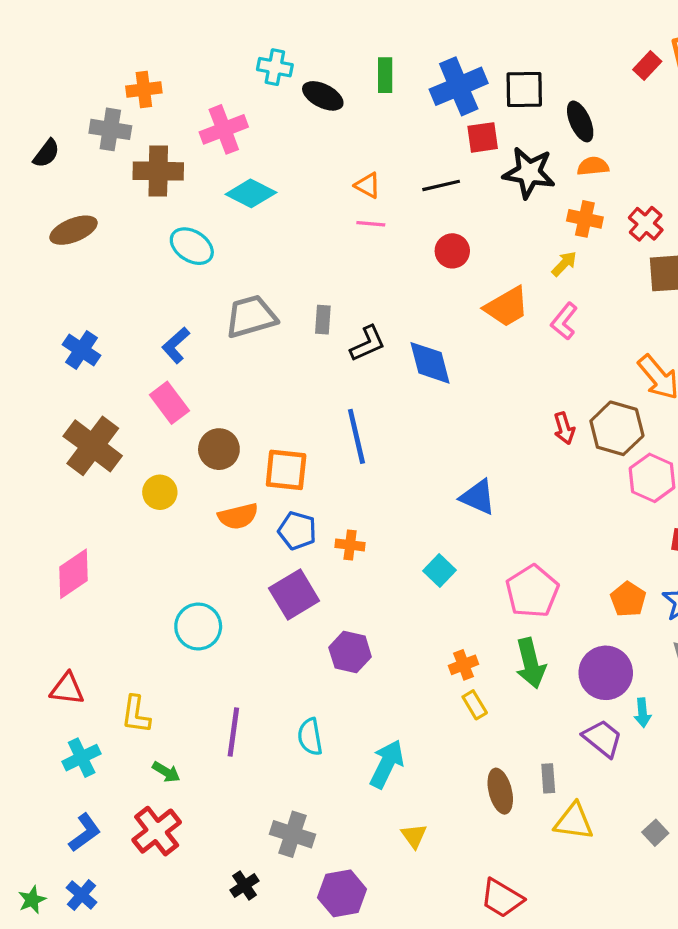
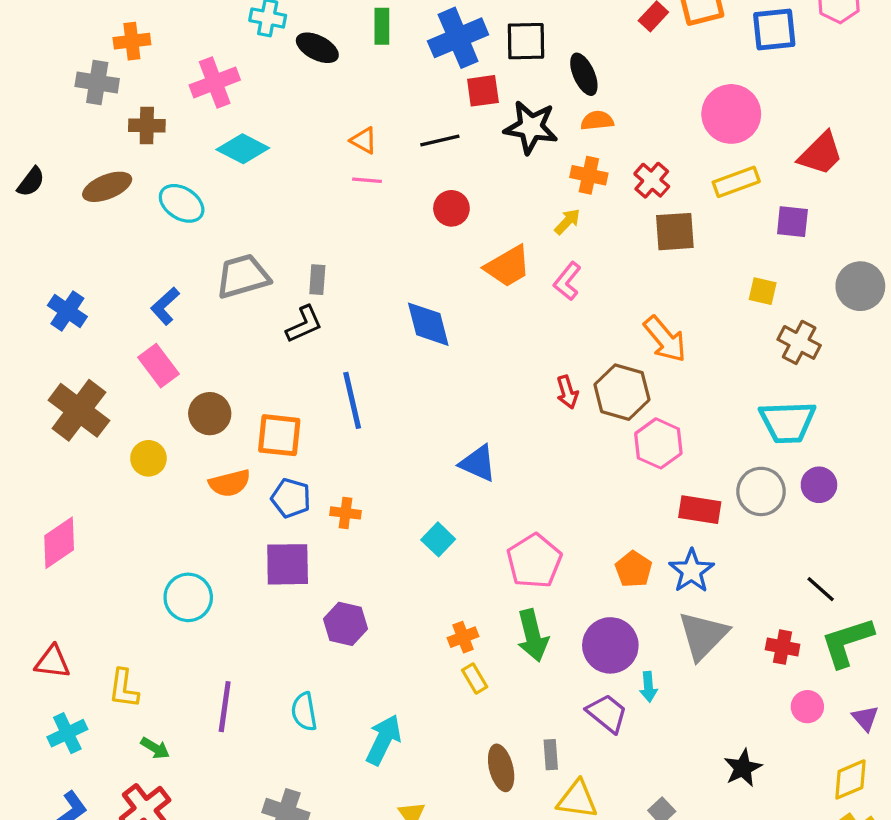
black semicircle: (46, 153) -> (31, 182), moved
brown cross: (158, 171) -> (147, 126), size x0.7
brown ellipse: (74, 230) -> (107, 187), moved
black L-shape: (368, 344) -> (304, 324), moved
purple square: (294, 595) -> (288, 564), turned 30

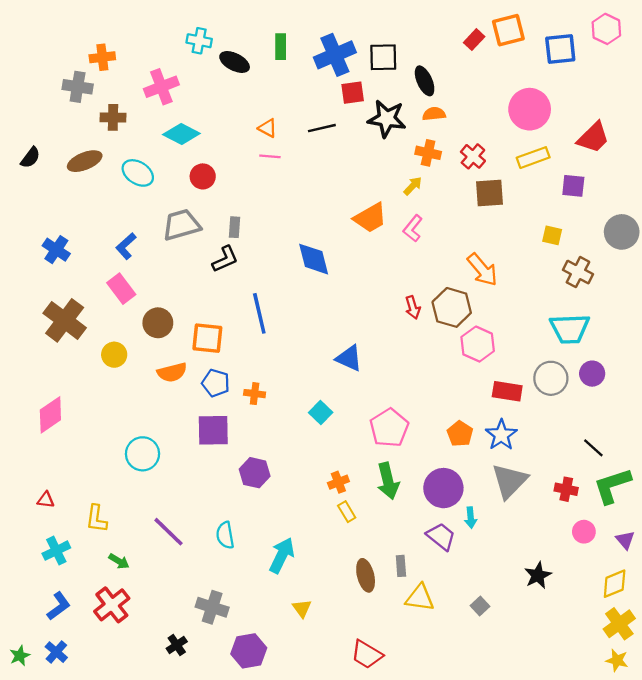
red circle: (451, 208) -> (203, 176), moved
red triangle: (52, 662) -> (46, 500), size x0.7
purple line: (225, 707) -> (168, 532), turned -54

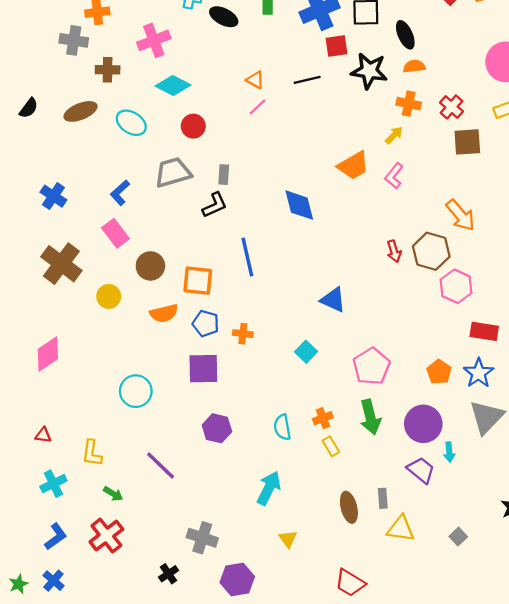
pink line: (270, 156) -> (258, 107), turned -48
purple hexagon: (255, 473) -> (217, 428), moved
cyan semicircle: (225, 535) -> (282, 427), moved

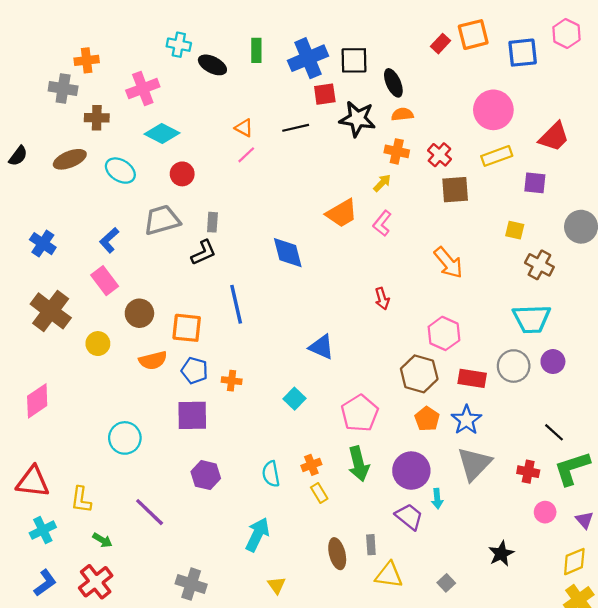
brown hexagon: (431, 251) -> (419, 374), moved
red triangle: (43, 435) -> (33, 482), size x2.0

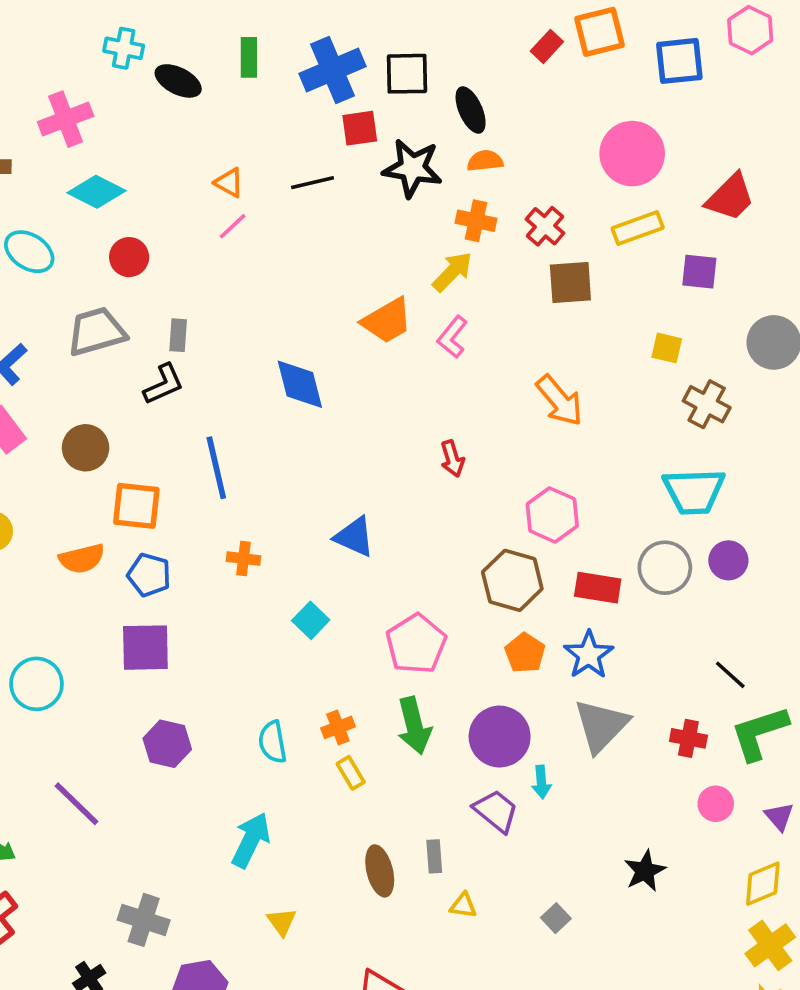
yellow arrow: (382, 183) -> (452, 272), size x1.4
brown circle: (139, 313) -> (86, 448), moved
orange cross: (232, 381) -> (244, 559), moved
yellow triangle: (389, 575) -> (463, 905), size x0.6

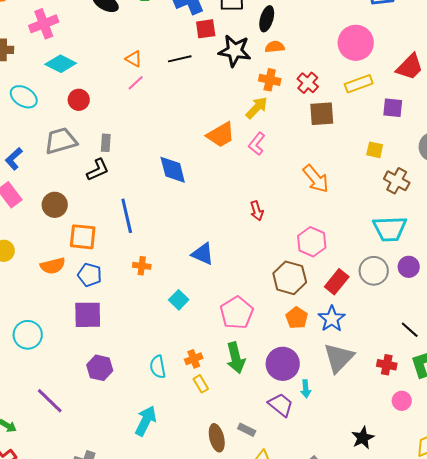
black ellipse: (471, 110) -> (267, 19), turned 40
red rectangle: (598, 588) -> (337, 282), turned -60
gray rectangle: (434, 856) -> (247, 430), turned -60

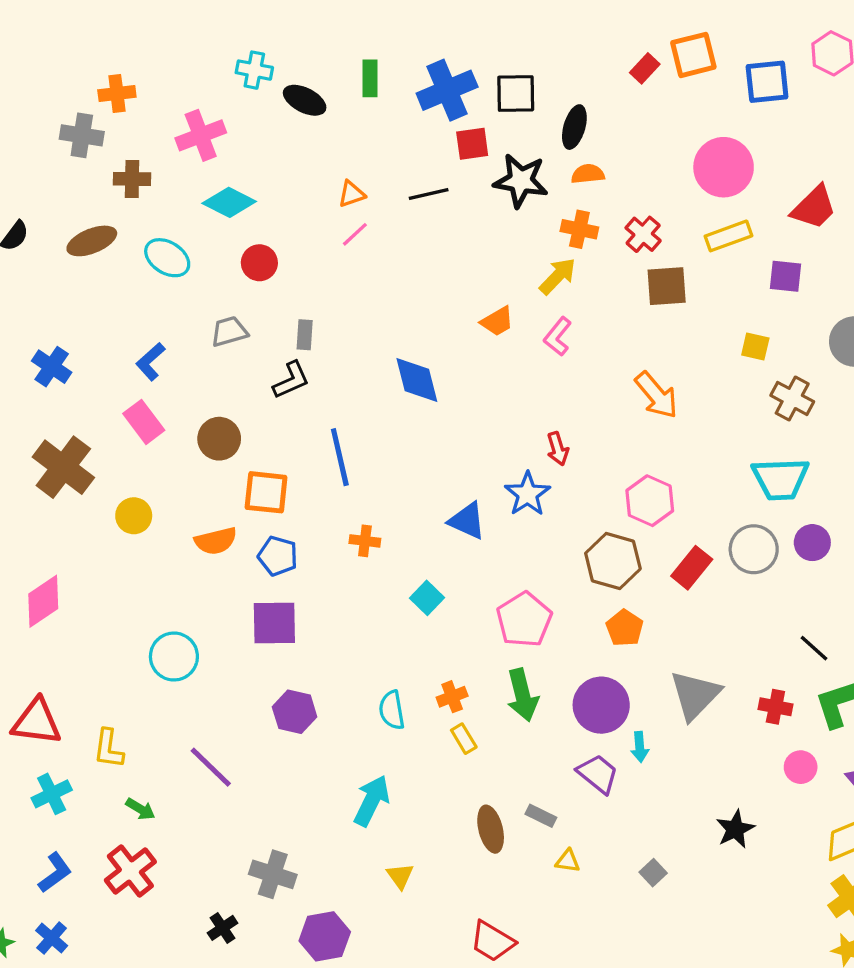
orange triangle: (134, 59) -> (352, 194), turned -48
orange trapezoid: (221, 135) -> (497, 321), size x0.7
gray trapezoid: (61, 141) -> (229, 331), size x0.7
blue star: (332, 319) -> (527, 494), moved

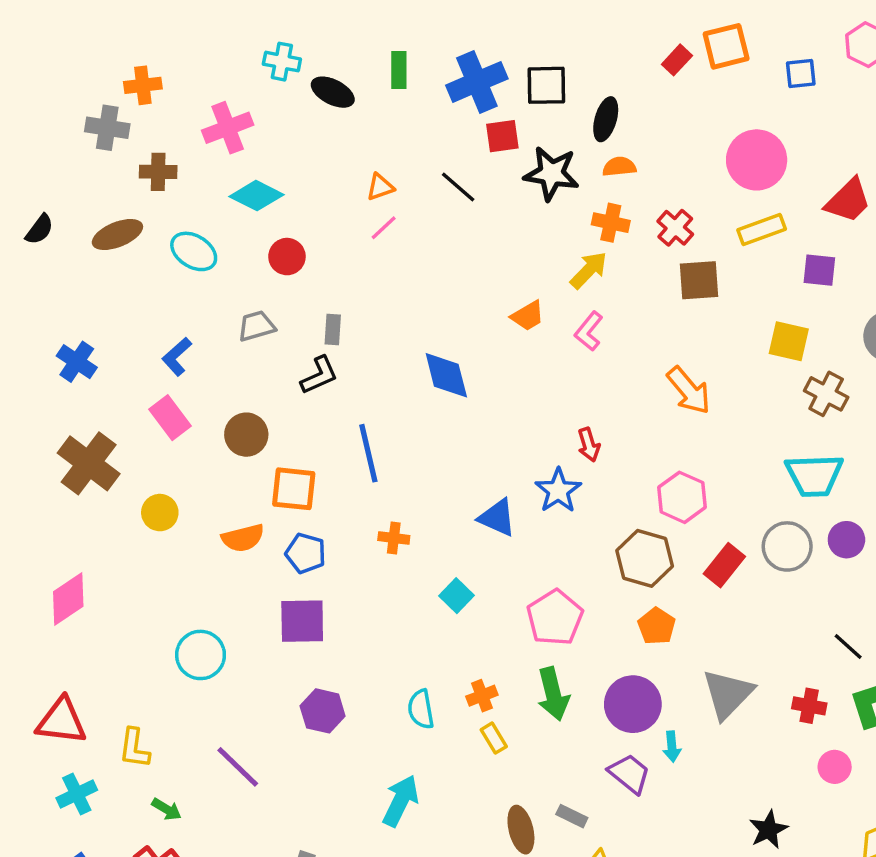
blue square: (767, 82) -> (801, 73), size x0.7
black line: (429, 194) -> (458, 187), turned 54
yellow square: (755, 347) -> (789, 341), size x1.4

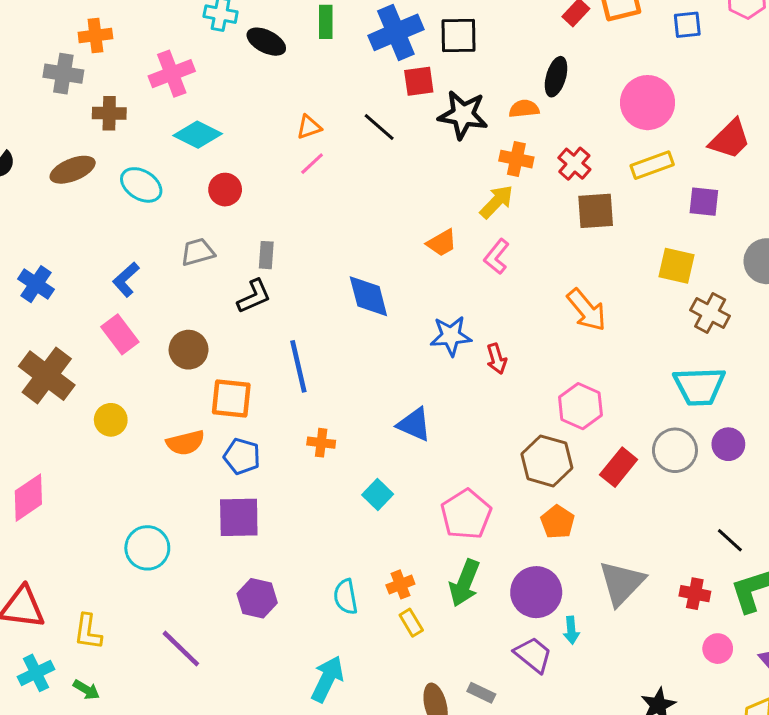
black ellipse: (606, 119) -> (556, 77), moved
blue star: (558, 491) -> (451, 336), moved, turned 30
green arrow: (553, 694) -> (465, 583), turned 36
green arrow: (167, 809) -> (86, 690), moved

